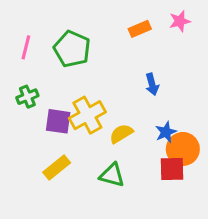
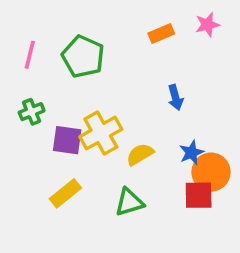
green triangle: (112, 175) -> (129, 202), turned -32

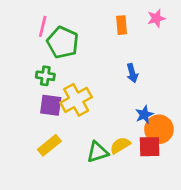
orange rectangle: (161, 33) -> (122, 25), turned -72
pink line: (30, 55) -> (43, 26), moved
green cross: (32, 112) -> (45, 76), moved, turned 30
yellow semicircle: (140, 154) -> (120, 145), moved

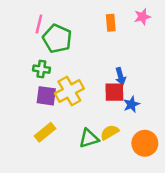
blue arrow: (132, 73) -> (120, 76), moved
orange circle: (159, 129) -> (145, 143), moved
red square: (150, 147) -> (114, 92), moved

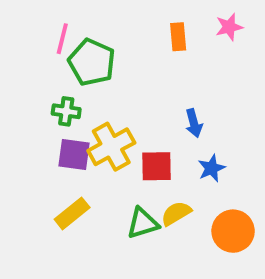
red square: (114, 92) -> (156, 166), moved

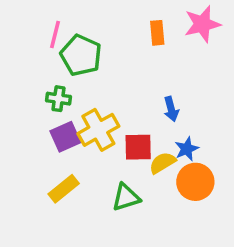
pink star: (229, 27) -> (202, 24), size x1.5
purple square: (74, 155) -> (65, 137), turned -32
yellow semicircle: (176, 213) -> (162, 163), moved
orange circle: (233, 231) -> (195, 182), moved

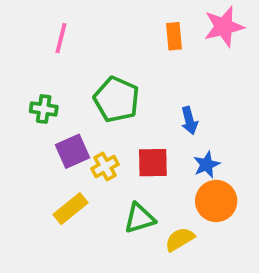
green pentagon: (81, 55) -> (117, 99), moved
green cross: (58, 99) -> (44, 109), moved
yellow cross: (98, 130) -> (105, 166), moved, size x0.6
yellow semicircle: (162, 163) -> (180, 239), moved

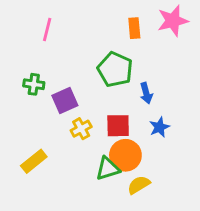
green pentagon: (117, 99) -> (115, 69), moved
purple square: (72, 151) -> (65, 101), moved
orange circle: (216, 201) -> (125, 155), moved
yellow rectangle: (71, 209) -> (34, 161), moved

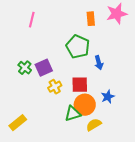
green cross: (34, 84) -> (25, 68), moved, turned 32
blue star: (159, 127) -> (108, 97), moved
yellow rectangle: (34, 161) -> (18, 123), moved

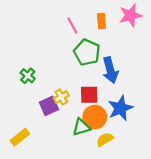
pink line: (32, 20) -> (72, 26), moved, turned -42
blue arrow: (99, 63) -> (110, 70), size x1.6
purple square: (44, 68) -> (49, 106), moved
blue star: (108, 97) -> (120, 108), size x1.6

